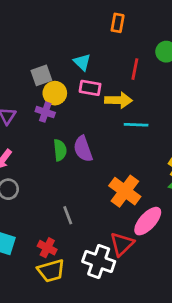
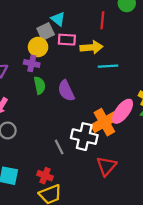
gray square: (41, 75) -> (46, 31), moved
green semicircle: (60, 150) -> (40, 85), moved
orange cross: (125, 191) -> (104, 122), turned 30
pink ellipse: (148, 221) -> (123, 111), moved
white cross: (99, 262) -> (84, 137), moved

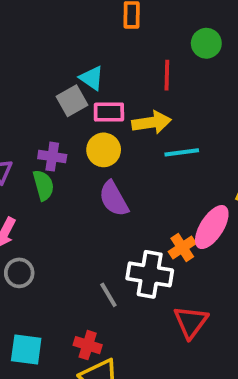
yellow circle: (38, 47) -> (104, 150), moved
green semicircle: (40, 85) -> (43, 185), moved
orange cross: (104, 122) -> (182, 248), size x0.6

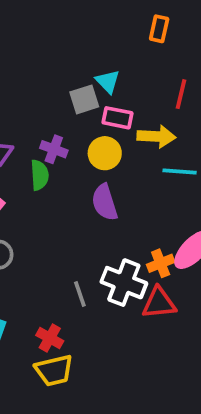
red triangle: (191, 322) -> (159, 303), moved, turned 36

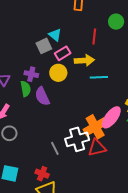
pink rectangle: (118, 118) -> (63, 53), turned -35
purple semicircle: (105, 202) -> (42, 96), moved
orange cross: (161, 263) -> (95, 127), size x1.6
white cross: (124, 283) -> (77, 139), turned -30

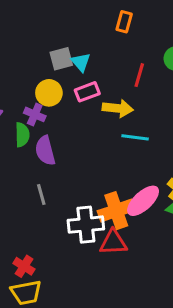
gray square: (44, 46) -> (61, 59), moved
yellow circle: (58, 73) -> (49, 93), moved
gray line: (55, 148) -> (41, 195), moved

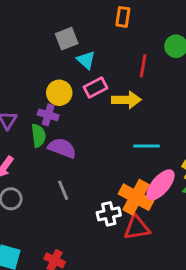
gray square: (61, 59) -> (67, 39), moved
cyan line: (135, 137) -> (146, 146), moved
purple semicircle: (45, 151) -> (62, 148), turned 132
orange cross: (116, 211) -> (136, 197), turned -36
white cross: (86, 225) -> (109, 214), size x0.7

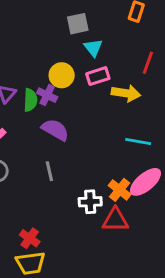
green semicircle: (38, 136) -> (30, 100), moved
orange cross: (136, 197) -> (120, 190), size x0.7

